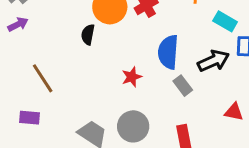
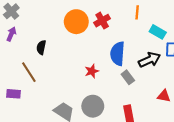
purple arrow: (18, 24) -> (11, 34), turned -40
black semicircle: (88, 35) -> (41, 47), moved
purple rectangle: (30, 118) -> (13, 94), moved

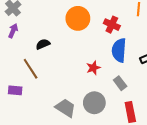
red cross: (102, 21) -> (112, 25), moved, turned -35
black semicircle: (41, 47) -> (43, 44), turned 56
gray rectangle: (128, 77) -> (120, 83), moved

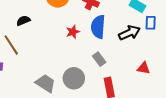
red star: (93, 68) -> (73, 32), moved

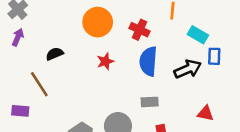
red star: (73, 32) -> (105, 61), moved
gray rectangle: (99, 59) -> (150, 102), turned -56

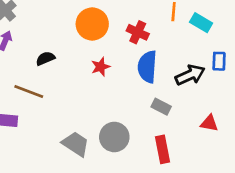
cyan rectangle: (198, 35) -> (201, 23), moved
brown line: (39, 84) -> (29, 92), turned -36
gray rectangle: (150, 102) -> (161, 107), moved, turned 30

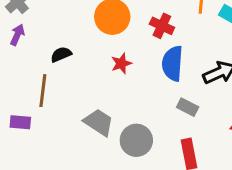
brown line: (29, 92) -> (43, 91), turned 76
gray trapezoid: (76, 144) -> (99, 122), moved

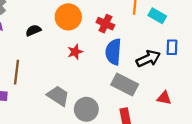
black semicircle: (61, 54) -> (33, 30), moved
gray rectangle: (188, 107) -> (125, 85), size x1.6

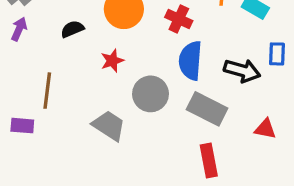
red star: (75, 52) -> (112, 61), moved
black arrow: (148, 59) -> (242, 71), turned 40
gray circle: (86, 109) -> (150, 94), moved

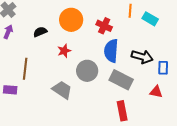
blue rectangle: (277, 54) -> (163, 68), moved

